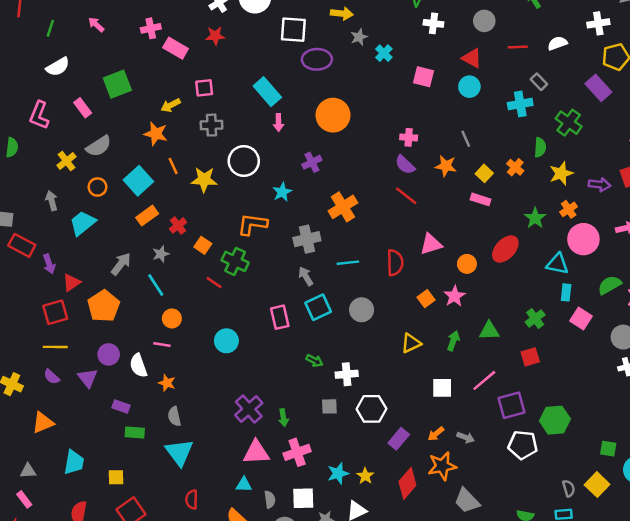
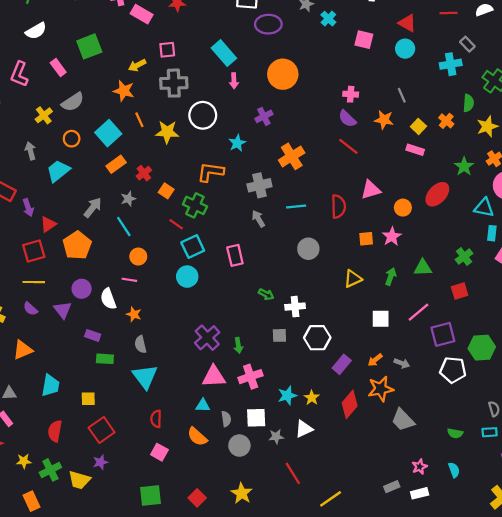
gray cross: (212, 125) -> (174, 83), size x1.4
orange square: (426, 299) -> (366, 239), turned 32
cyan square: (318, 307) -> (193, 247), moved

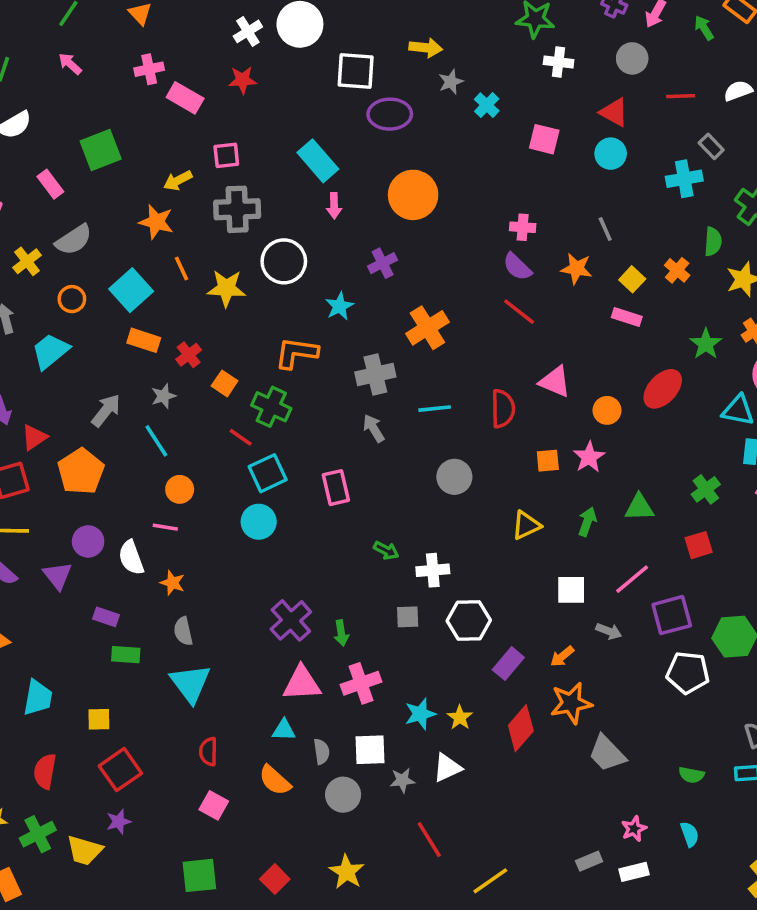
orange rectangle: (116, 164) -> (144, 340), turned 54
pink triangle: (371, 190) -> (555, 382), turned 40
gray arrow: (402, 363) -> (609, 631), moved

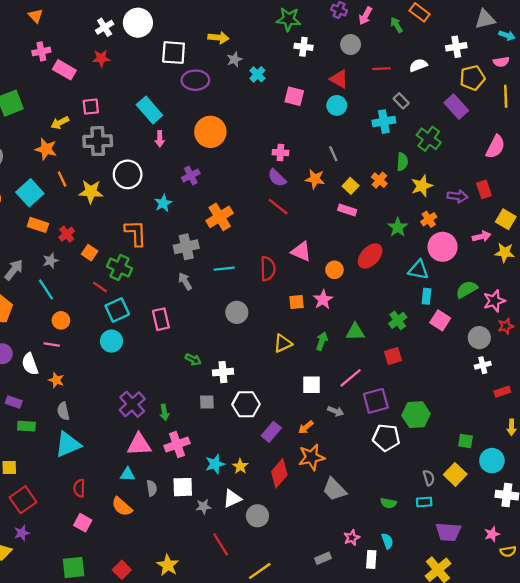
orange L-shape: (296, 353) -> (136, 233), turned 80
cyan triangle: (190, 683) -> (68, 445), turned 44
gray circle: (343, 795) -> (257, 516), moved
white rectangle: (634, 872) -> (371, 559), moved, turned -72

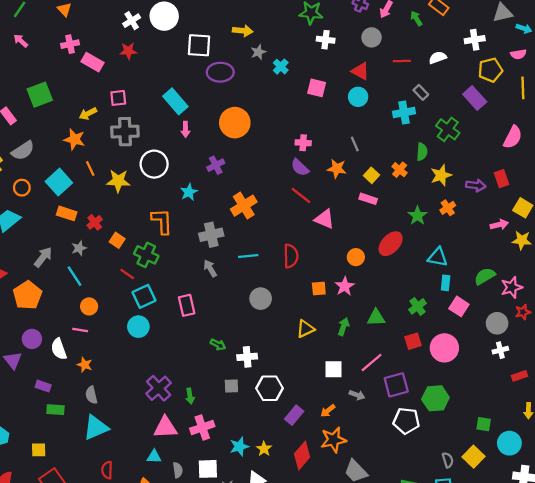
pink circle: (443, 247) -> (444, 348), moved
pink triangle: (301, 251) -> (324, 219), moved

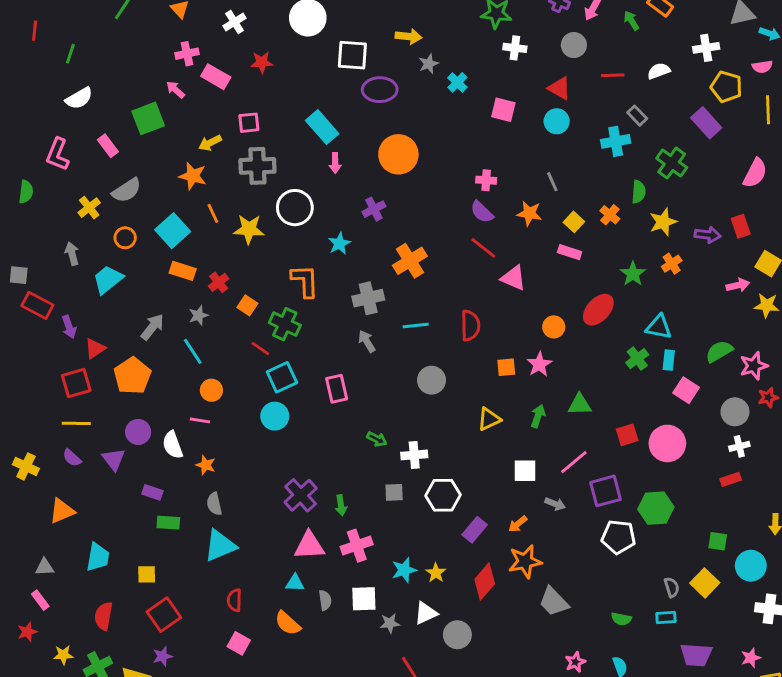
white cross: (132, 21) -> (234, 22), moved
pink arrow: (21, 41) -> (175, 90), moved
yellow pentagon: (490, 70) -> (726, 87), turned 30
green cross: (417, 306) -> (637, 359), moved
red rectangle: (519, 376) -> (731, 479), moved

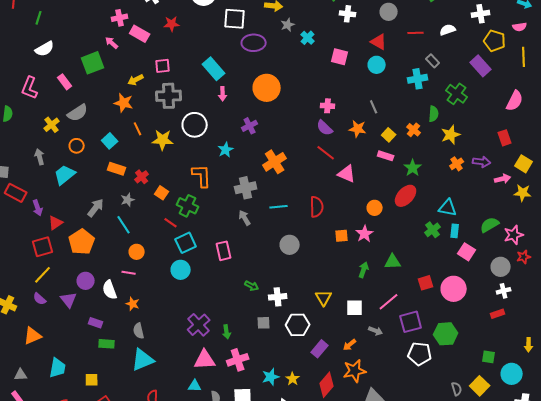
cyan square: (173, 231) -> (110, 141), size x0.7
purple arrow: (708, 235) -> (482, 162), moved
green star: (633, 274) -> (413, 168), moved
yellow triangle: (489, 419) -> (324, 298), moved, turned -36
yellow line: (76, 423) -> (43, 275), turned -48

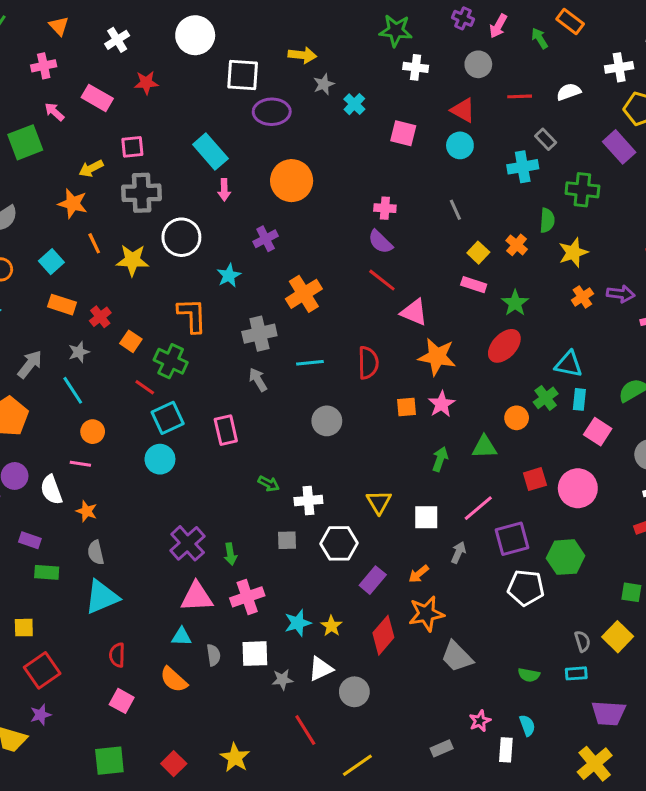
pink cross: (120, 18) -> (44, 66), moved
green cross: (457, 94) -> (582, 190), turned -30
orange star: (358, 129) -> (437, 357), moved, size x1.4
orange circle: (375, 208) -> (517, 418), moved
gray arrow: (376, 331) -> (458, 553), turned -88

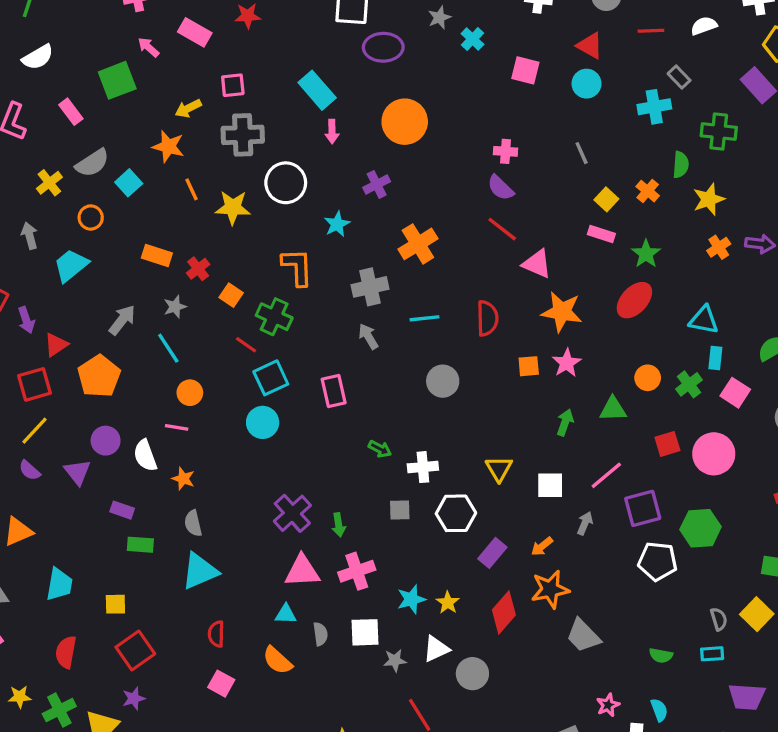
cyan square: (51, 262) -> (129, 183), moved
green cross: (546, 398) -> (689, 384), moved

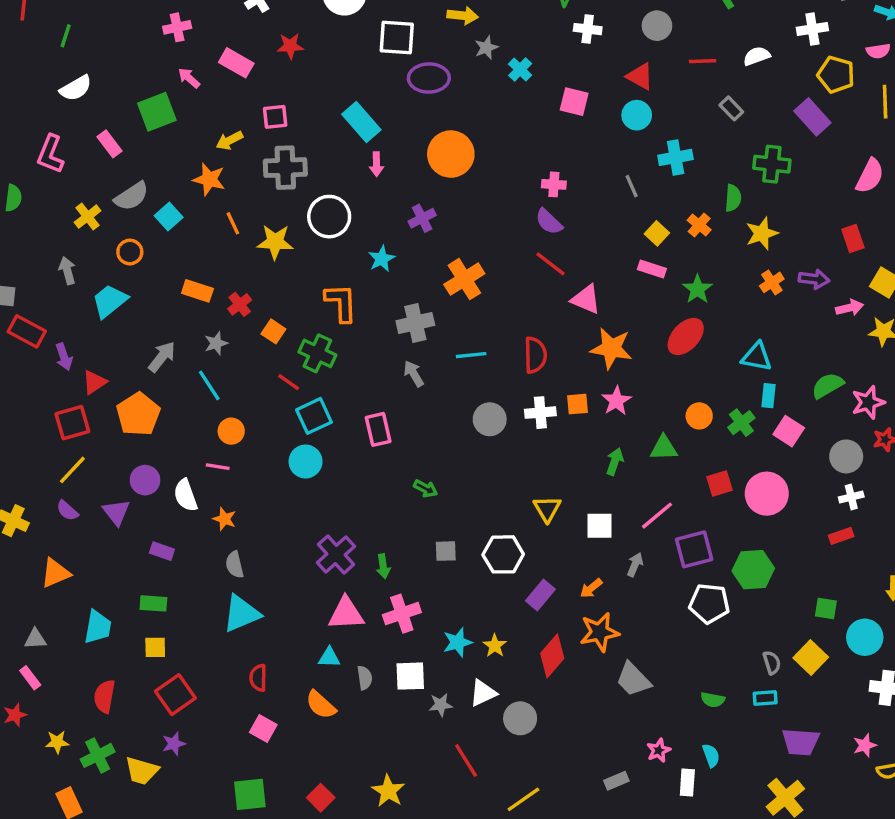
cyan cross: (654, 107) -> (676, 157), moved
white cross: (423, 467) -> (540, 413), moved
green rectangle: (140, 545) -> (153, 603), moved

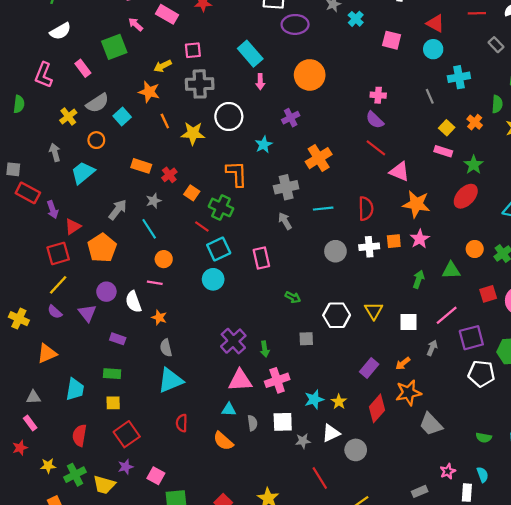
white hexagon: (503, 554) -> (337, 315), moved
pink square: (263, 728) -> (156, 476), moved

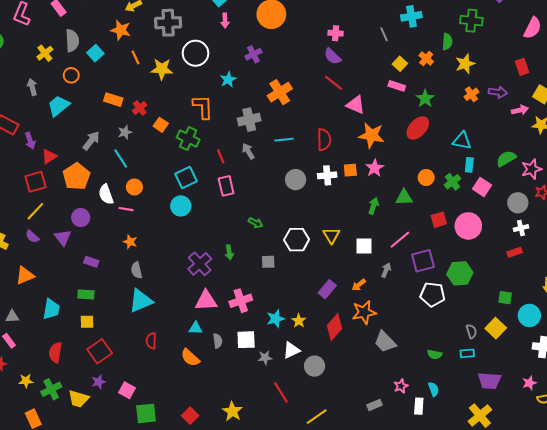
gray semicircle: (97, 103) -> (72, 41), turned -60
red line: (202, 227) -> (221, 156), moved, turned 32
white semicircle: (133, 302) -> (106, 194), moved
green arrow: (265, 349) -> (229, 252), moved

